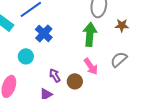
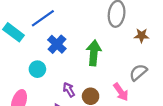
green arrow: (90, 34) -> (94, 53), moved
pink arrow: (91, 66) -> (121, 92), moved

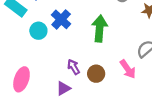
cyan circle: (37, 69) -> (38, 31), moved

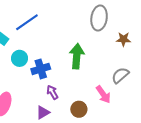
blue cross: (61, 19) -> (41, 69), moved, turned 30
brown circle: (96, 74) -> (79, 109), moved

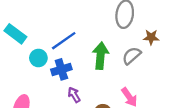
blue line: (27, 22) -> (64, 41), moved
gray semicircle: (120, 75) -> (132, 56), moved

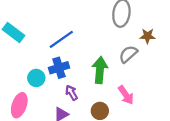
green arrow: (101, 56) -> (100, 70), moved
cyan circle: (38, 58) -> (36, 78), moved

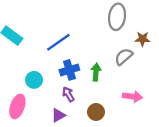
blue cross: (59, 68) -> (69, 70), moved
green arrow: (100, 70) -> (96, 72), size x0.7
pink arrow: (126, 95) -> (133, 96), moved, turned -48

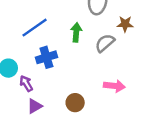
green arrow: (96, 72) -> (76, 32), moved
purple arrow: (68, 94) -> (26, 84), moved

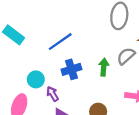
green arrow: (76, 32) -> (104, 67), moved

